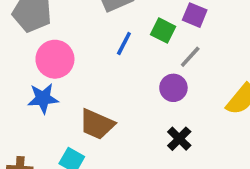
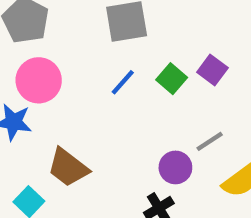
gray line: (190, 57) -> (210, 141), moved
purple circle: (173, 88) -> (175, 167), moved

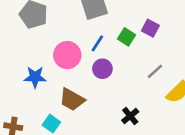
pink circle: (39, 80) -> (67, 55), moved
purple circle: (175, 167) -> (102, 69), moved

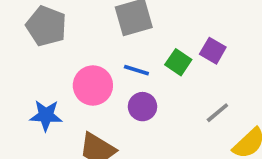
blue line: (97, 43) -> (136, 70), turned 72

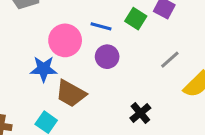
blue star: (46, 115) -> (44, 69), moved

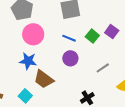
pink circle: (65, 40) -> (33, 34), moved
gray line: (170, 60) -> (103, 68), moved

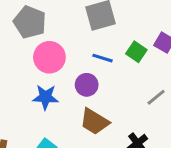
purple circle: (70, 58) -> (87, 85), moved
brown trapezoid: (44, 79) -> (94, 122), moved

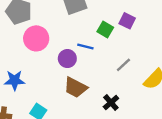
blue line: (103, 58) -> (85, 46), moved
blue star: (45, 97) -> (15, 80), moved

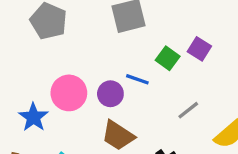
pink circle: (36, 38) -> (69, 93), moved
blue star: (15, 80) -> (33, 117), turned 30

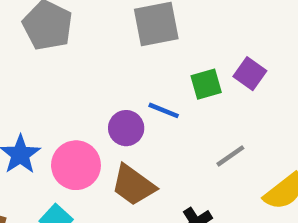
green square: (168, 58) -> (206, 84), turned 35
pink circle: (69, 93) -> (76, 165), moved

